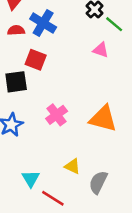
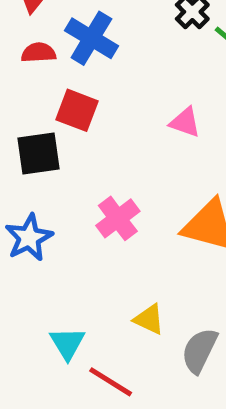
pink triangle: (101, 50) -> (185, 122), moved

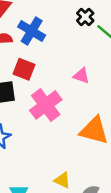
pink cross: (118, 218) -> (46, 105), moved, size x1.4

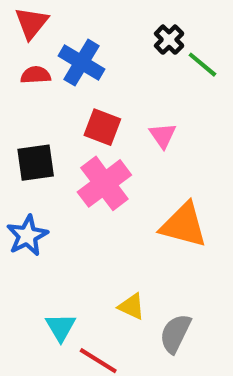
red square: (24, 69) -> (102, 127), moved
pink triangle: (81, 76) -> (163, 135), turned 36

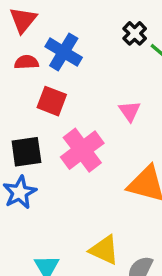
red square: (102, 127) -> (52, 101), moved
black square: (36, 163) -> (26, 152), moved
yellow triangle: (132, 306) -> (104, 250), size x1.4

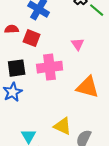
red semicircle: (26, 62) -> (12, 29), moved
pink cross: (82, 150) -> (50, 67), turned 30

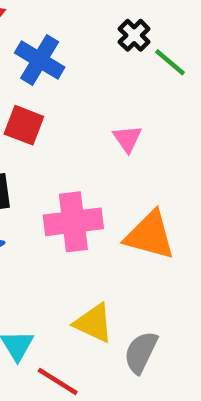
pink cross: (50, 67) -> (73, 222), moved

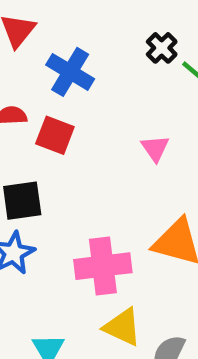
pink cross: (73, 222) -> (103, 266), moved

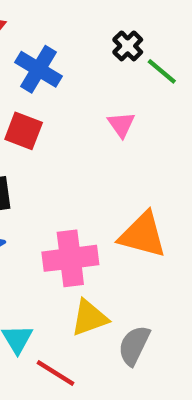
pink triangle: (155, 148) -> (121, 125), moved
yellow triangle: (122, 327) -> (89, 318), turned -45

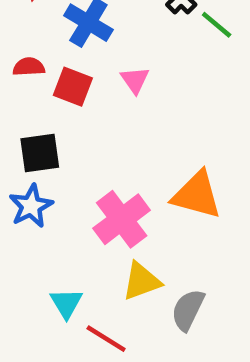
pink triangle: (121, 125) -> (135, 80), moved
pink cross: (70, 258) -> (122, 219), turned -30

